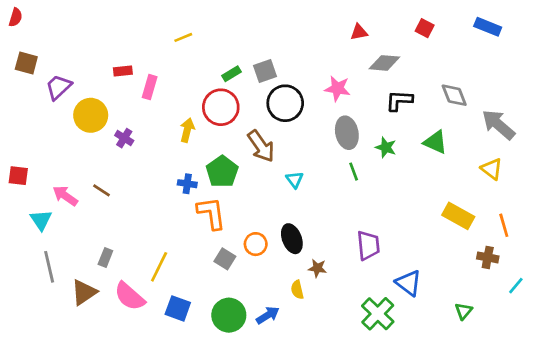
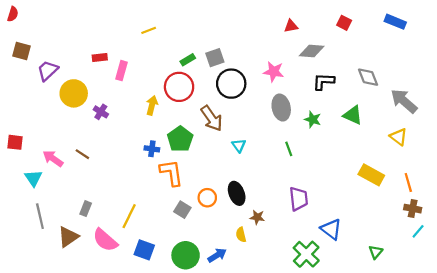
green line: (354, 172) -> (289, 149), moved
brown cross: (488, 257) -> (413, 209), moved

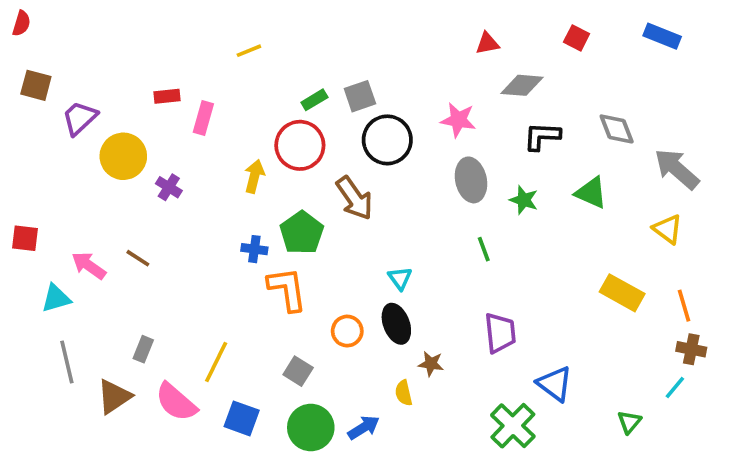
cyan triangle: (239, 146) -> (400, 278), moved
cyan triangle: (33, 178) -> (56, 298), turned 48
gray square: (182, 210) -> (298, 371), moved
cyan line: (418, 231) -> (675, 387), moved

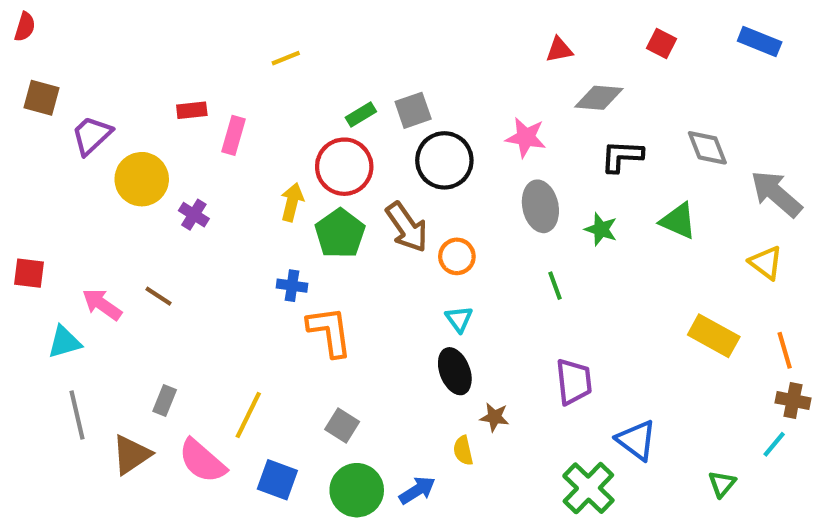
green pentagon: (302, 233) -> (340, 233), moved
orange circle: (347, 331) -> (457, 256), moved

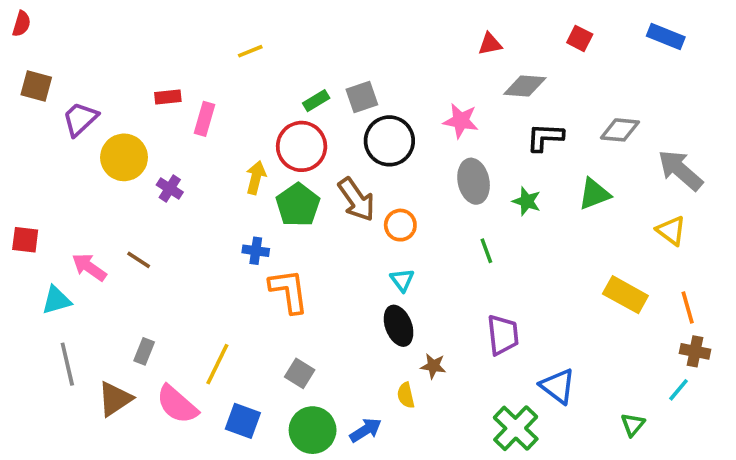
gray diamond: (707, 148) -> (620, 130), turned -63
green triangle: (678, 221) -> (594, 194), turned -45

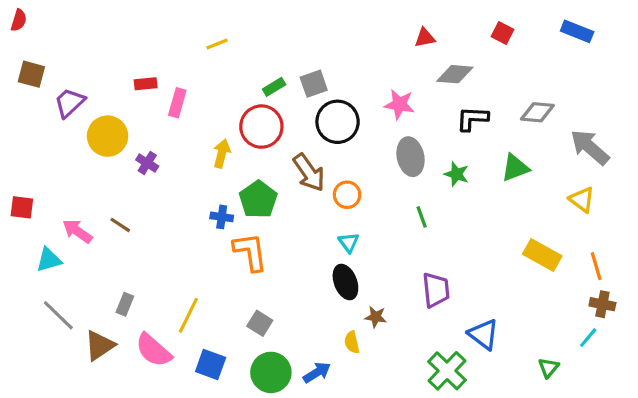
green pentagon: (298, 205) -> (258, 200), moved
gray line: (67, 364) -> (58, 315), turned -33

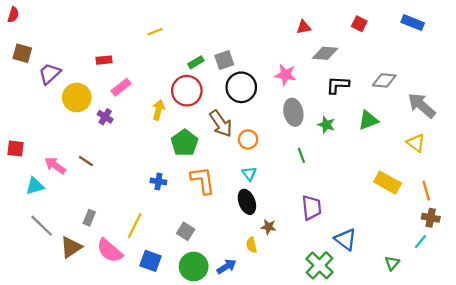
pink rectangle: (177, 103) -> (121, 87), moved, turned 36
blue cross: (222, 217) -> (158, 181), moved
orange L-shape: (250, 252) -> (203, 180), moved

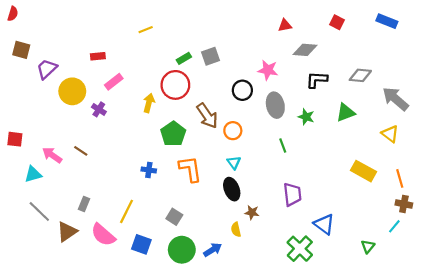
black circle: (241, 87) -> (242, 90), moved, size x0.7

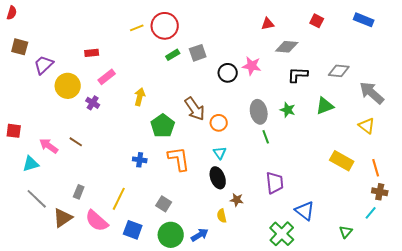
red circle: (175, 85) -> (165, 26), moved
black circle: (242, 90) -> (228, 73), moved
gray ellipse: (275, 105) -> (259, 112), moved

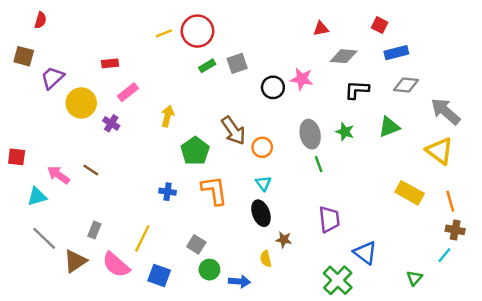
red semicircle: (12, 13) -> (40, 20), moved
blue rectangle: (364, 20) -> (396, 53), moved, turned -36
yellow triangle: (367, 126) -> (440, 151), size x1.4
green circle: (171, 235) -> (209, 270), moved, size x0.7
blue arrow: (200, 235) -> (239, 282), turned 36

